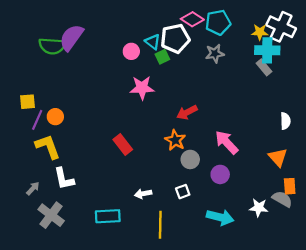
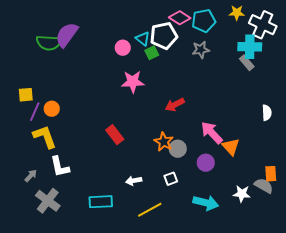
yellow star: (260, 32) -> (237, 13), moved
orange star: (175, 140) -> (164, 142), moved
orange triangle: (278, 157) -> (231, 147), moved
yellow line: (160, 225) -> (150, 210), turned 60

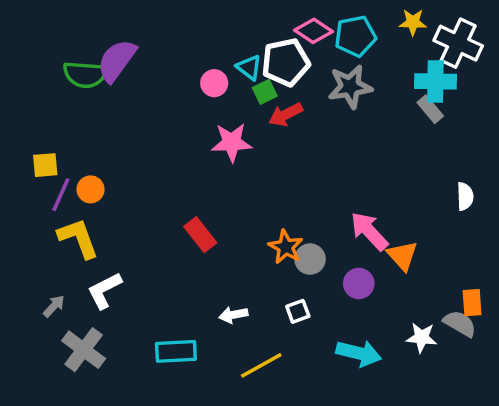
gray star: (201, 50) -> (350, 87), size x1.4
red arrow: (175, 105) -> (286, 115), moved
white L-shape: (60, 167) -> (104, 290), turned 75

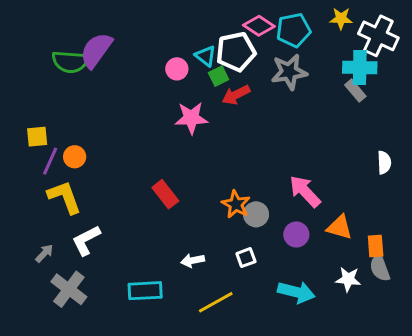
orange triangle: (402, 256) -> (340, 227), moved, turned -32
orange rectangle: (472, 303) -> (376, 246), moved
gray semicircle: (460, 324) -> (380, 268), turned -140

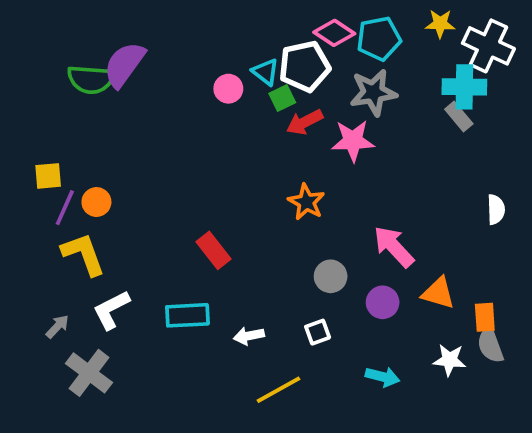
pink star: (191, 118) -> (353, 141), moved
orange star: (236, 204) -> (306, 202), moved
cyan rectangle: (145, 291) -> (187, 315), moved
cyan arrow: (296, 292) -> (383, 377), size x0.7

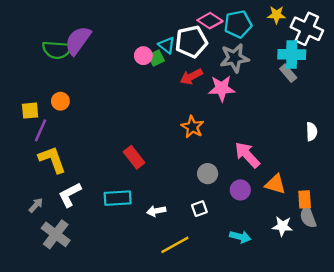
green square: (282, 98) -> (156, 58), moved
orange circle: (96, 202) -> (60, 101), moved

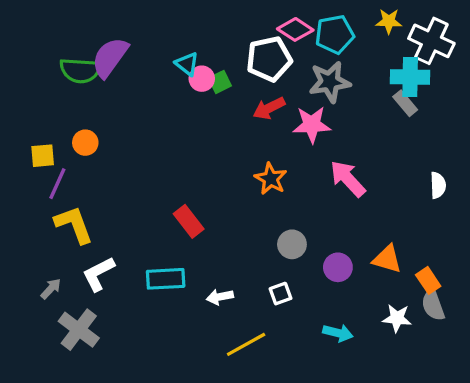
cyan triangle: (167, 45) -> (187, 64), moved
pink arrow: (247, 155) -> (348, 179), moved
orange rectangle: (305, 199) -> (428, 280), turned -30

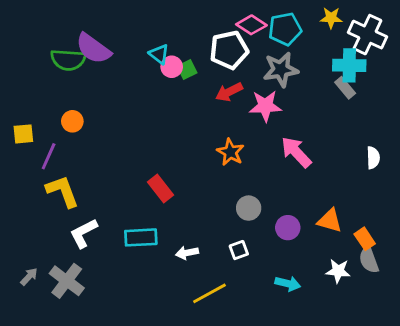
purple semicircle: (110, 57) -> (93, 49), turned -90
yellow square: (43, 156) -> (23, 134), moved
gray arrow: (51, 289) -> (29, 277), moved

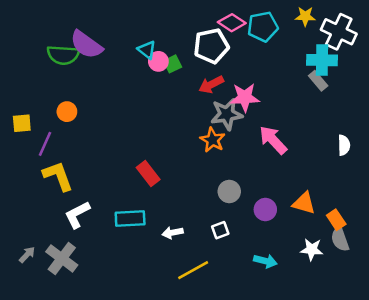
gray star: (281, 70) -> (227, 114), moved

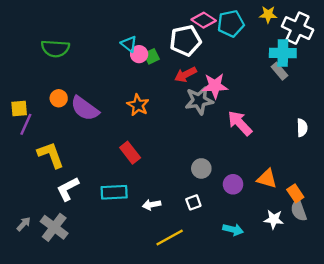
purple semicircle: (86, 45) -> (85, 108), moved
orange star: (213, 140) -> (138, 105), moved
purple line: (45, 144) -> (26, 124), moved

